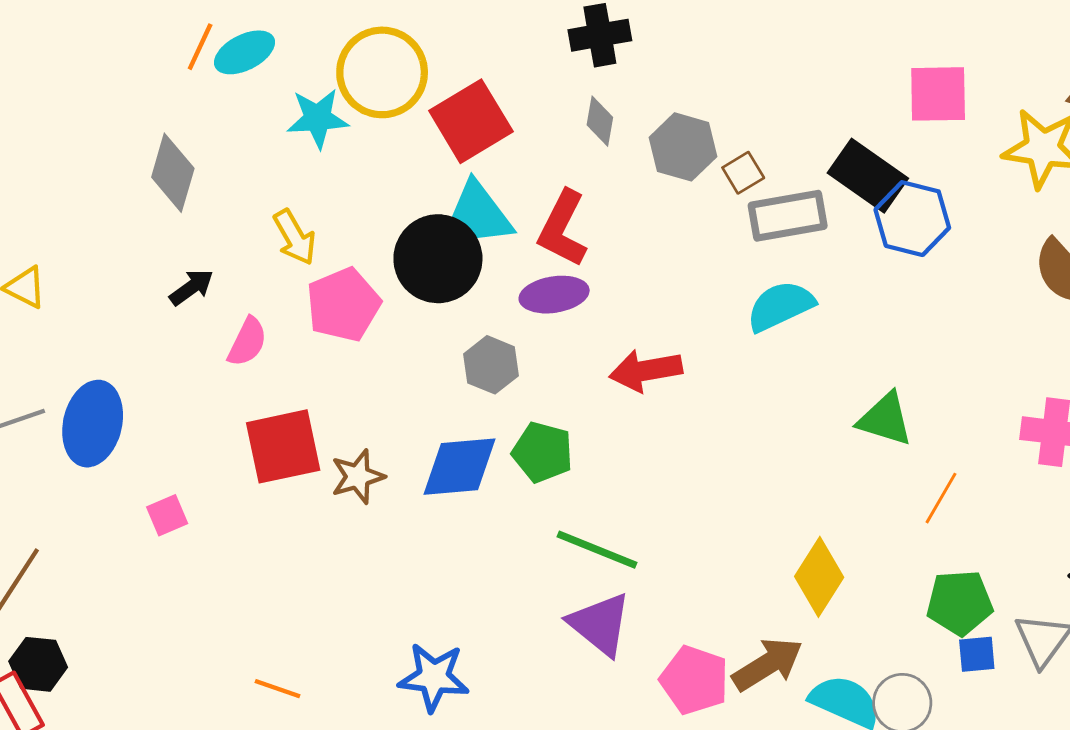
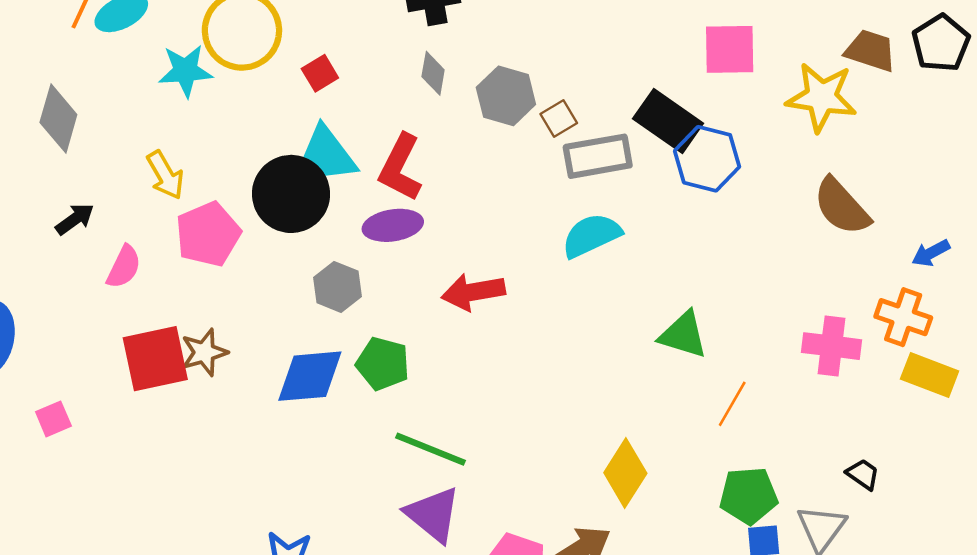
red square: (471, 121) -> (320, 73), size x0.5
brown star: (358, 477) -> (204, 352), moved

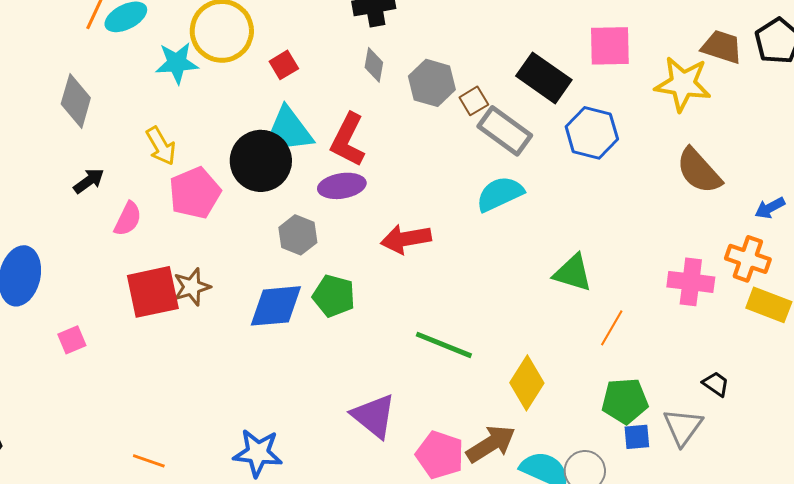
black rectangle: (668, 121) -> (544, 78), moved
gray rectangle: (598, 156) -> (505, 131), turned 46
green line: (431, 449) -> (444, 345), moved

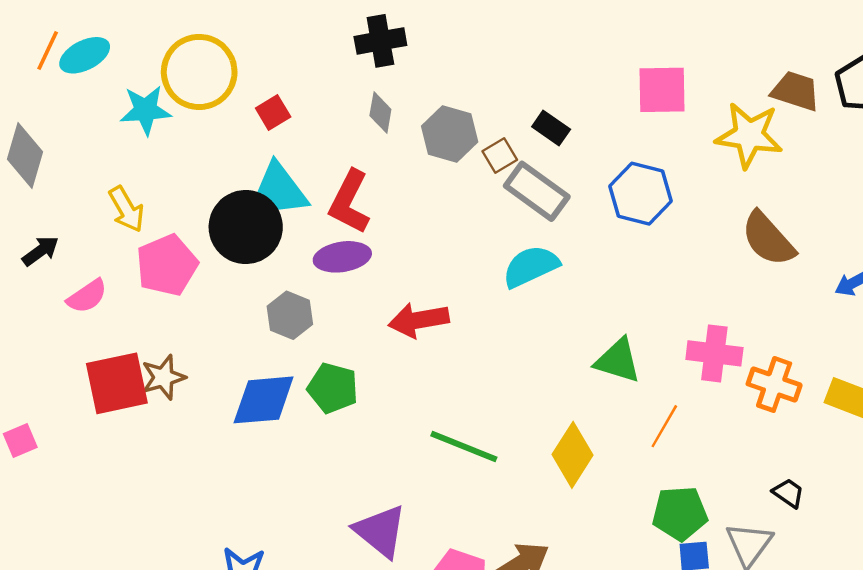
black rectangle: (544, 78) -> (551, 128), moved, size x0.6
pink semicircle: (128, 219) -> (87, 296), turned 30
orange cross: (748, 259) -> (774, 384), moved
pink cross: (691, 282) -> (714, 353), moved
yellow diamond: (527, 383) -> (573, 455), moved

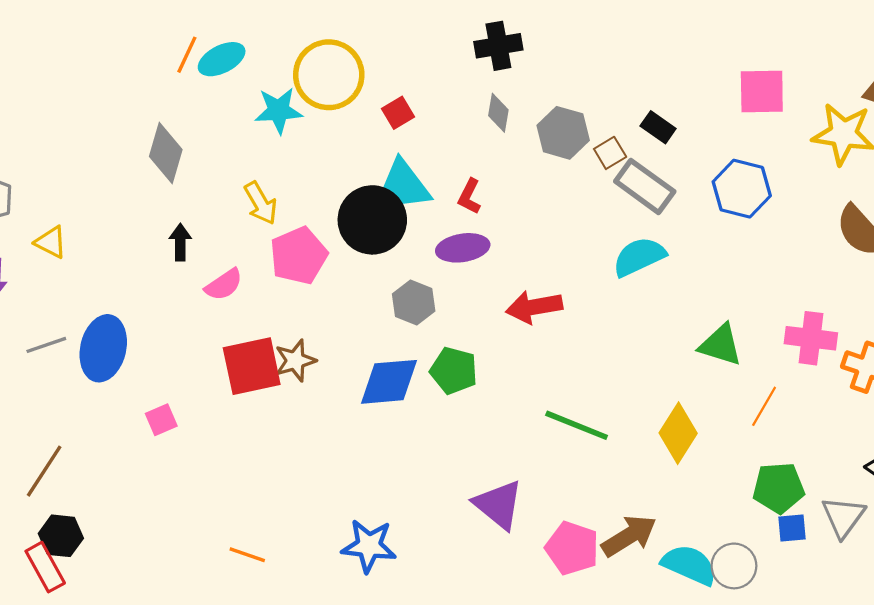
red L-shape: (349, 202) -> (469, 196), size x0.6
black arrow: (41, 251) -> (180, 242), turned -54

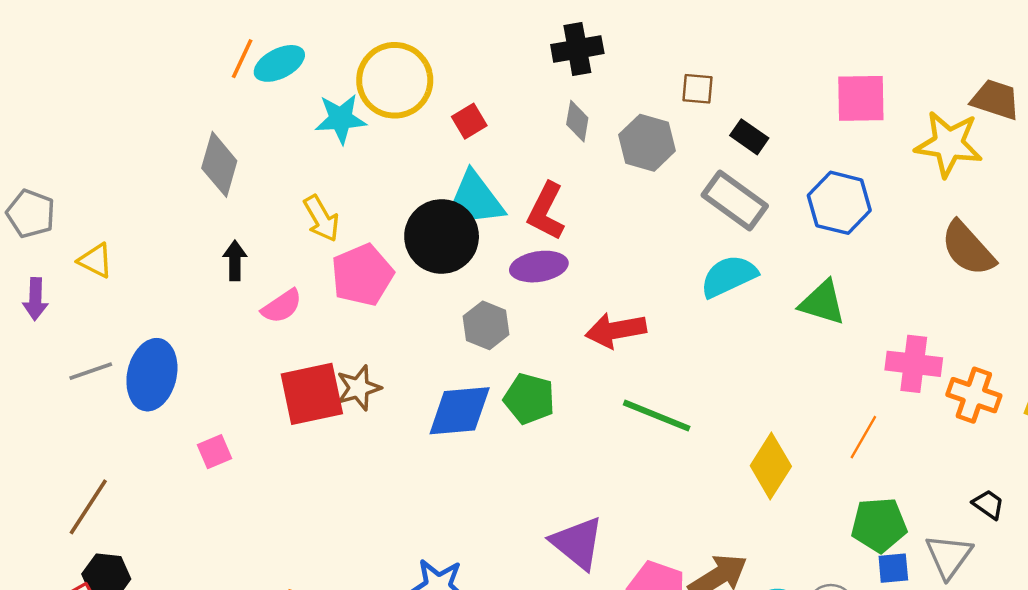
brown square: (610, 153) -> (697, 89), moved, turned 36
red L-shape: (469, 196) -> (546, 211), size x1.5
green triangle: (721, 345) -> (822, 303), moved
green line: (577, 425) -> (657, 416), moved

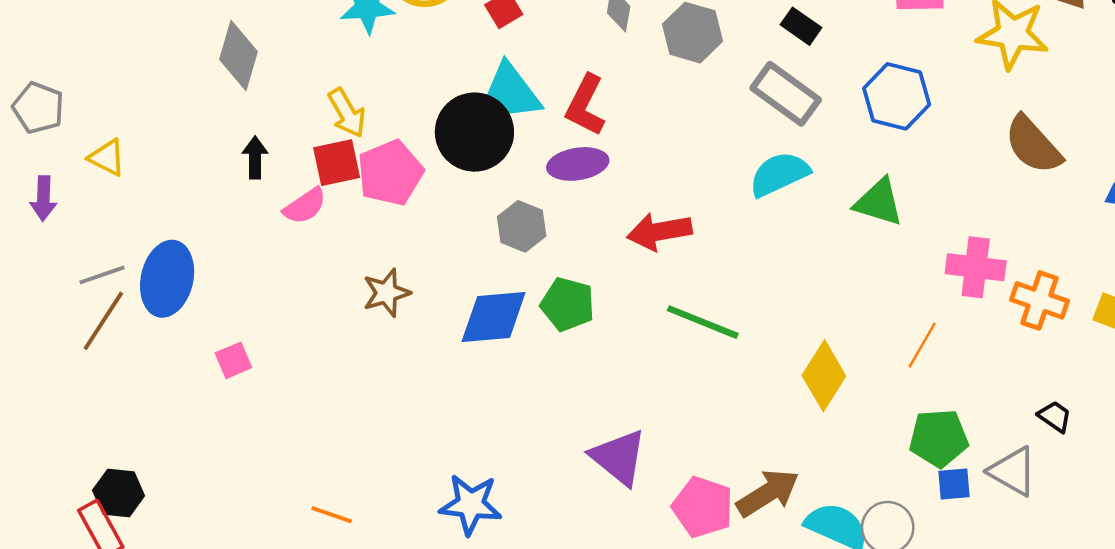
red square: (312, 394) -> (337, 163), moved, size x0.7
brown line: (88, 507) -> (103, 321), moved
gray triangle: (949, 556) -> (1013, 471), turned -36

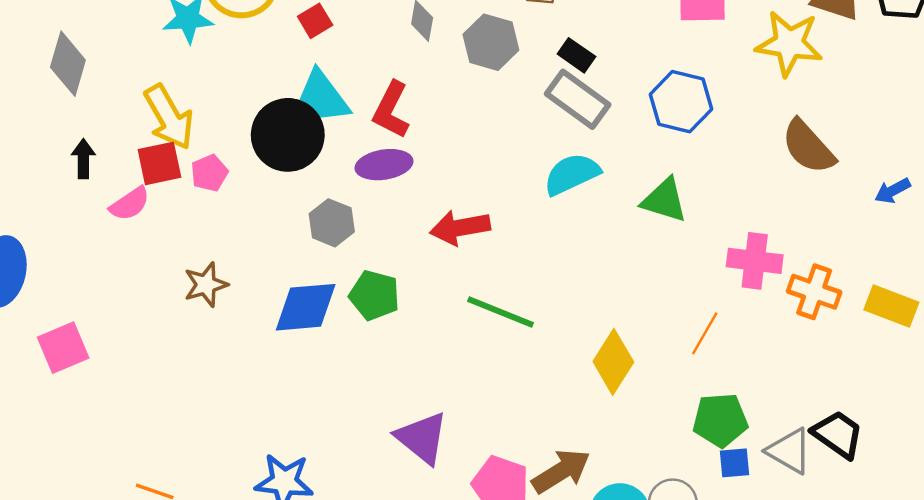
black rectangle: (801, 26) -> (576, 55), moved
yellow arrow: (347, 113) -> (169, 117), size x1.4
pink pentagon: (390, 173) -> (209, 173), size x0.6
pink square: (233, 360) -> (63, 348), size x1.5
black trapezoid: (1055, 416) -> (838, 434), moved, size x1.6

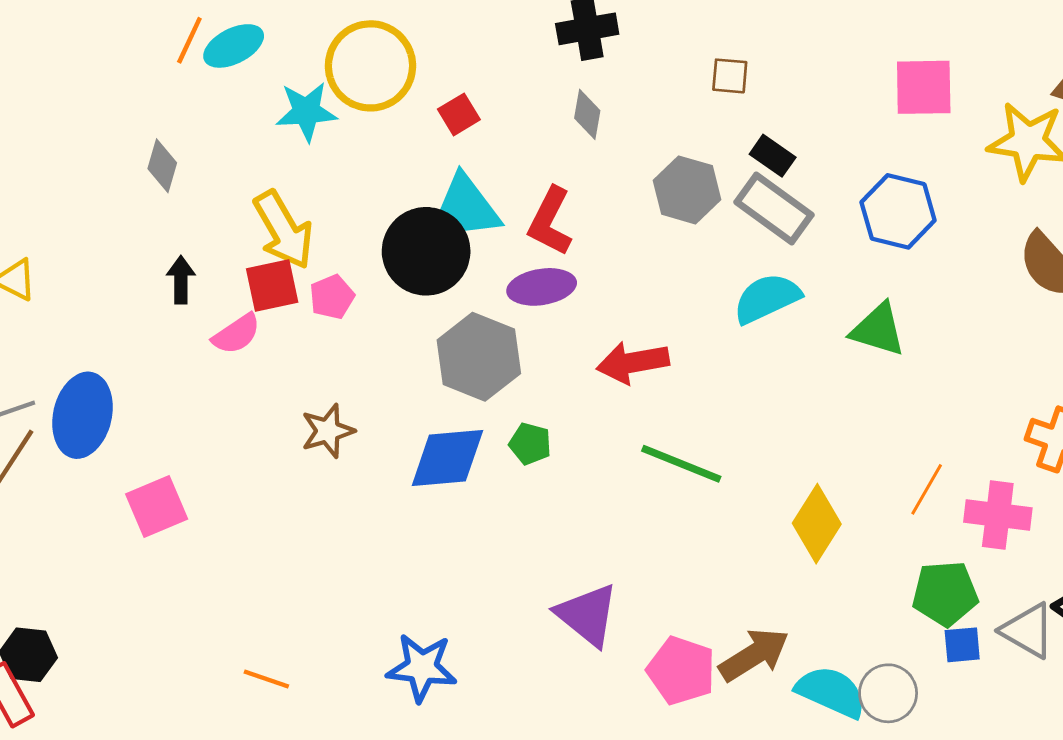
gray hexagon: (491, 42) -> (687, 190), moved
gray diamond: (68, 64) -> (162, 166), size x0.7
gray hexagon: (332, 223) -> (479, 357), size x1.5
pink cross: (755, 261) -> (998, 515), moved
green pentagon: (374, 295) -> (530, 444), size x0.7

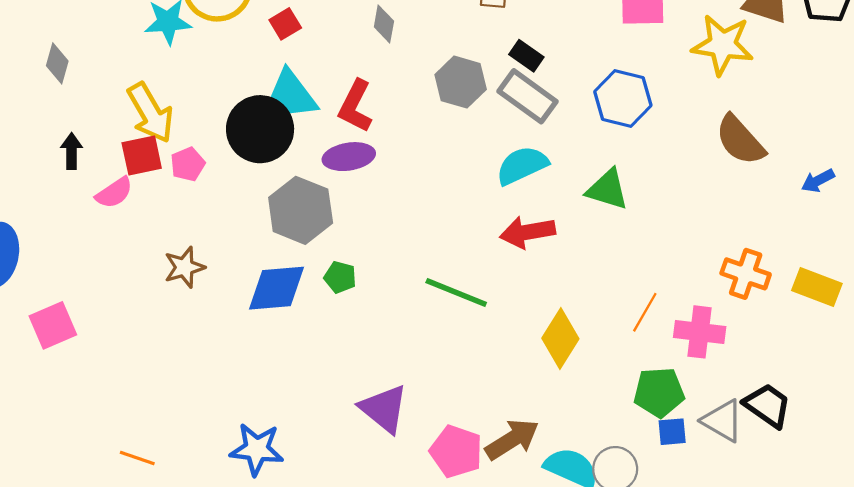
red arrow: (633, 362) -> (527, 232), moved

